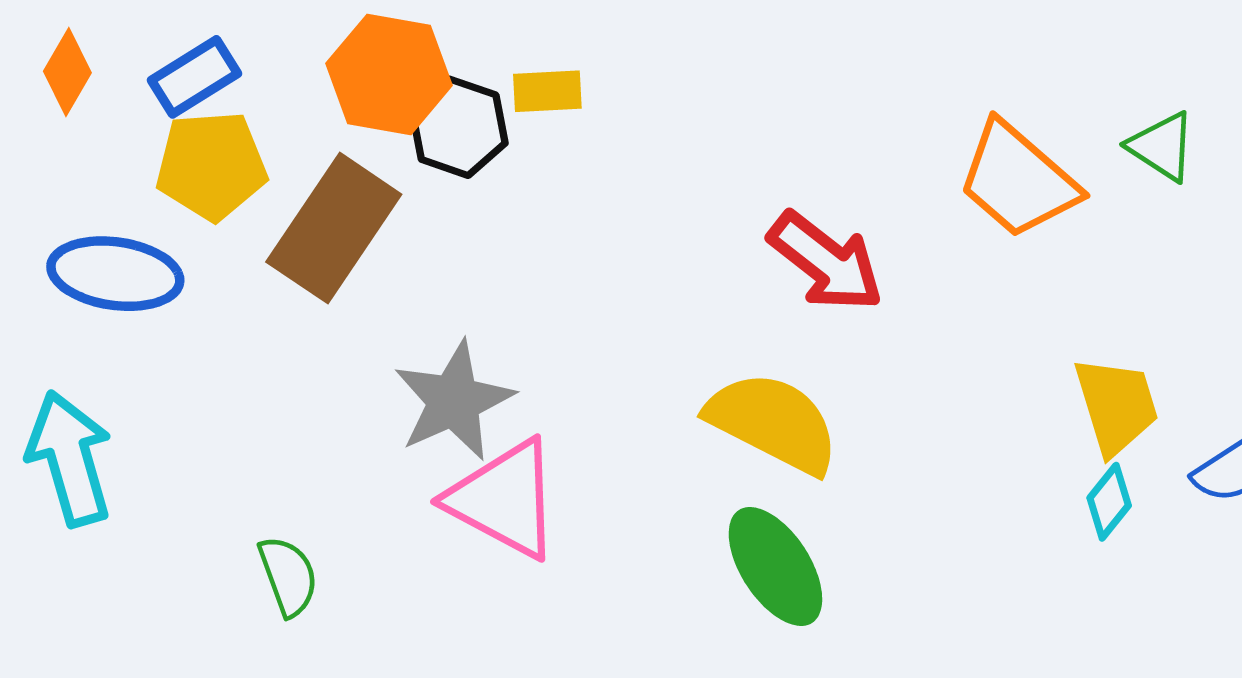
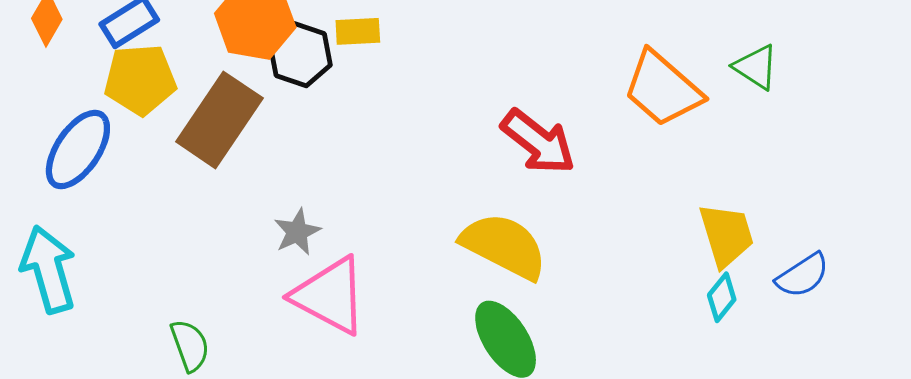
blue ellipse: (115, 274) -> (78, 150), turned -64
gray star: (454, 401) -> (297, 232), size x0.6

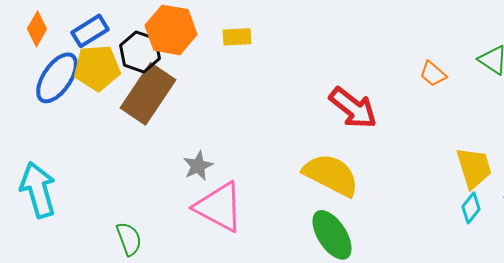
black hexagon: (300, 55) -> (140, 52), moved
orange trapezoid: (663, 89) -> (433, 74), size x0.5
blue ellipse: (78, 150) -> (57, 78), moved

